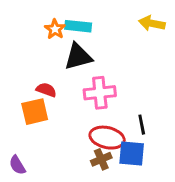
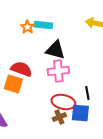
black triangle: (78, 57) -> (55, 50), moved, turned 30
red semicircle: (46, 90) -> (21, 69), size x1.5
orange square: (35, 112) -> (13, 84), turned 30

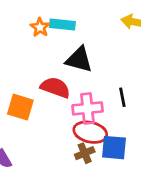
red semicircle: (21, 69) -> (55, 87), moved
pink cross: (58, 71) -> (87, 108), moved
black line: (87, 93) -> (122, 97), moved

